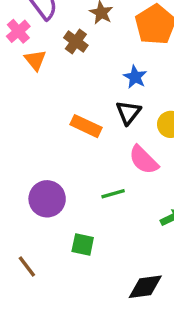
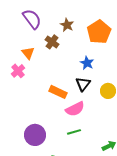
pink cross: (18, 31) -> (18, 71), moved
pink semicircle: (144, 160) -> (75, 109), moved, turned -72

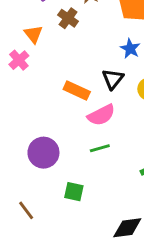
blue star: (87, 63) -> (130, 49), moved

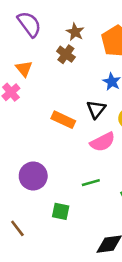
brown cross: (68, 18) -> (66, 54), moved
pink semicircle: (101, 115) -> (103, 142), moved
green line: (100, 148) -> (91, 183), moved

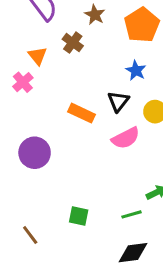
brown cross: (66, 54) -> (73, 43), moved
purple circle: (33, 176) -> (35, 153), moved
green line: (91, 183) -> (132, 214), moved

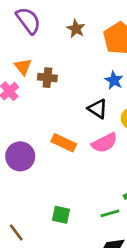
brown cross: (73, 43) -> (47, 78), moved, turned -30
black triangle: (118, 101) -> (98, 109), turned -35
orange rectangle: (82, 113) -> (64, 143), moved

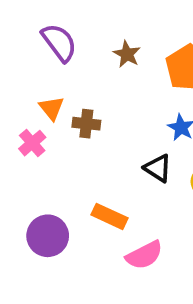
pink semicircle: (104, 143) -> (144, 255), moved

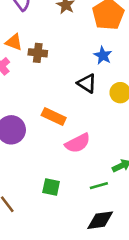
orange triangle: (52, 108) -> (14, 42), turned -30

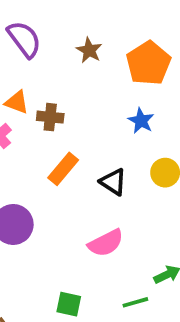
black triangle: (87, 83) -> (113, 182), moved
orange rectangle: (54, 117) -> (63, 169), moved, turned -75

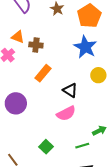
blue star: (141, 121) -> (85, 47), size x1.6
black triangle: (113, 182) -> (70, 90), moved
green square: (69, 304) -> (46, 147), turned 32

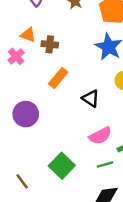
pink semicircle: (66, 113) -> (100, 136), moved
green square: (46, 147) -> (62, 166), size x1.5

